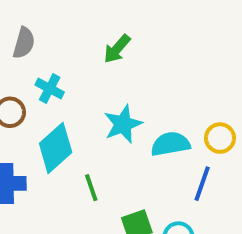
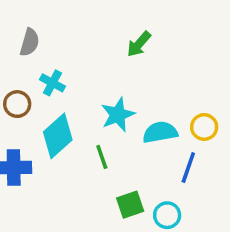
green arrow: (117, 49) -> (139, 44), moved
green line: (91, 188) -> (102, 157), moved

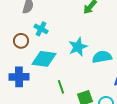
cyan diamond: (58, 136) -> (44, 59), turned 50
green line: (102, 157) -> (61, 87), moved

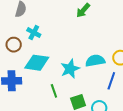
cyan star: (78, 47) -> (70, 69), moved

